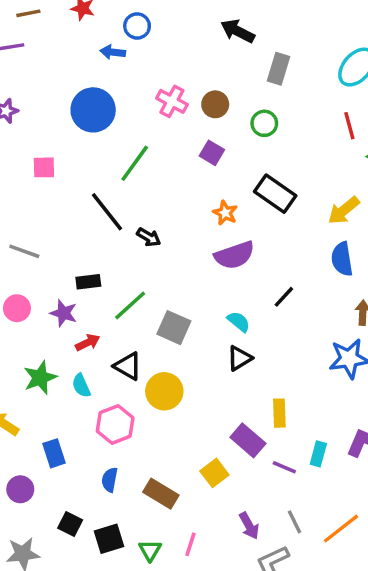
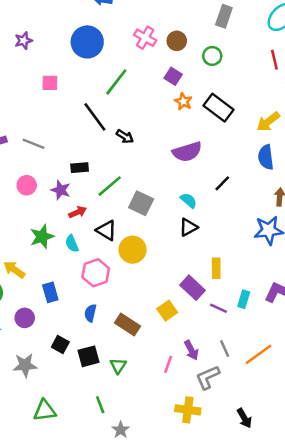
orange star: (225, 213) -> (183, 102), moved
pink line: (190, 544) -> (168, 364), moved

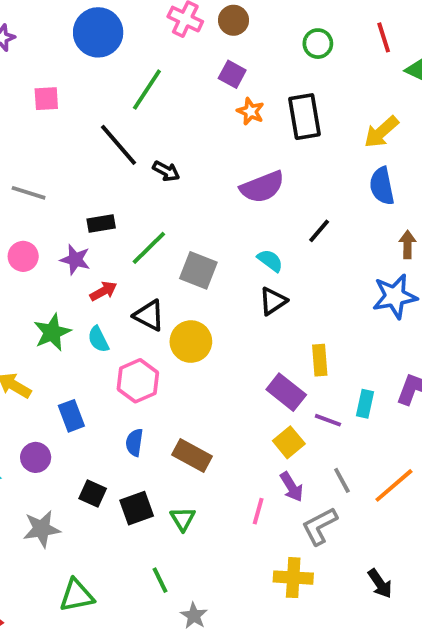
green circle: (212, 56) -> (318, 44), moved
black rectangle: (218, 108) -> (304, 117), turned 48
yellow square: (167, 311) -> (289, 442), moved

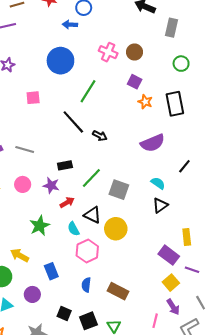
cyan semicircle: (98, 339) -> (73, 229), moved

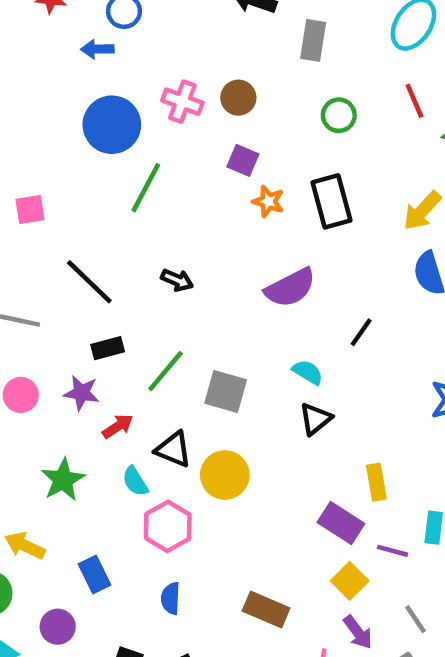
blue circle: (60, 61) -> (112, 125), moved
black line: (73, 122) -> (89, 282), moved
brown rectangle: (118, 291) -> (266, 609), moved

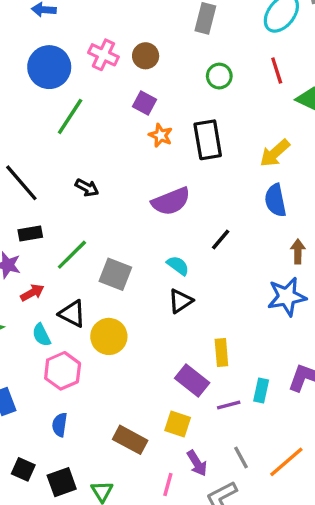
purple line: (393, 551) -> (229, 405), turned -35
yellow square: (350, 581) -> (178, 424), moved, turned -32

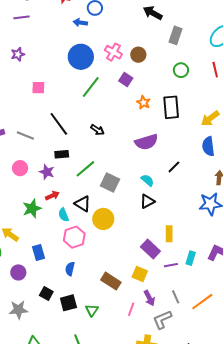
purple square: (144, 103) -> (126, 80), moved
red arrow: (32, 293) -> (52, 196), moved

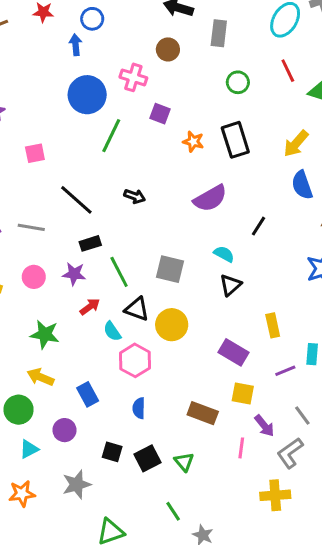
blue arrow: (80, 23) -> (76, 45), turned 88
brown circle: (138, 55) -> (168, 49), moved
green line: (85, 169) -> (119, 272), moved, turned -65
green star: (32, 209) -> (45, 334), moved, turned -30
purple rectangle: (150, 249) -> (234, 352), moved

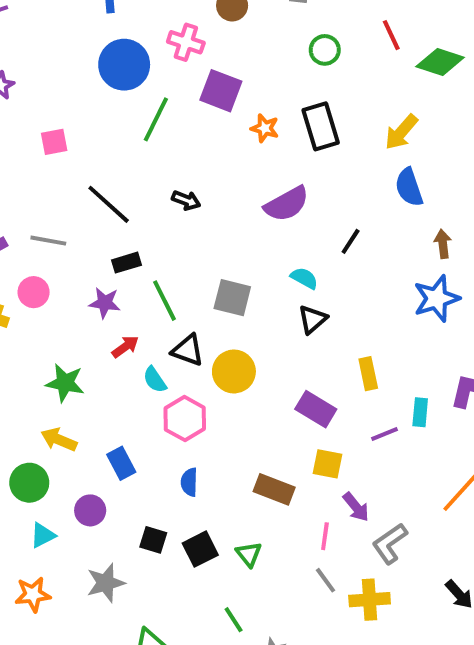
purple square: (160, 114) -> (221, 91), size x1.5
pink circle: (34, 277) -> (34, 292), moved
gray line: (302, 415) -> (326, 580), moved

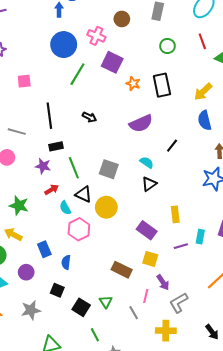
black line: (109, 204) -> (49, 116), turned 35
blue semicircle: (189, 482) -> (66, 262), moved
black square: (200, 549) -> (81, 307), moved, turned -36
gray line: (326, 580) -> (134, 313), moved

